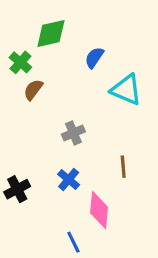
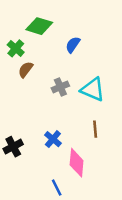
green diamond: (51, 33) -> (39, 26), turned 30
cyan triangle: (126, 90) -> (93, 89), moved
gray cross: (73, 133) -> (60, 87), moved

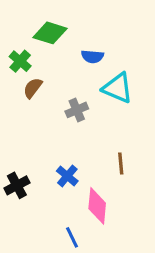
blue semicircle: (73, 45) -> (92, 56), turned -119
cyan triangle: (93, 89) -> (118, 88), moved

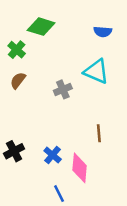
blue semicircle: (92, 56) -> (103, 32), moved
brown semicircle: (33, 88) -> (18, 80), moved
blue cross: (67, 176) -> (53, 155), moved

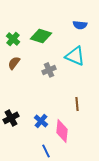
green diamond: (41, 27) -> (41, 36), moved

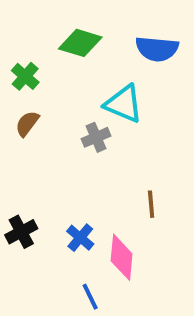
blue semicircle: (80, 25) -> (157, 49), size x1.5
green diamond: (41, 36) -> (80, 43), moved
cyan triangle: (75, 56) -> (124, 104), moved

